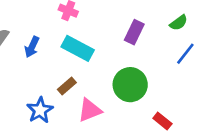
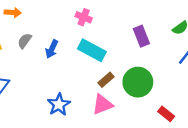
purple rectangle: (134, 32) -> (141, 36), turned -48
brown rectangle: (67, 86) -> (106, 80), moved

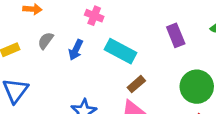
pink cross: (84, 17) -> (94, 16), moved
green circle: (138, 82) -> (197, 87), moved

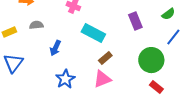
gray semicircle: (46, 41) -> (36, 25), turned 48
blue arrow: (76, 50) -> (55, 48), moved

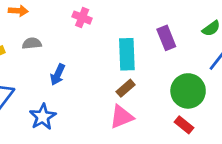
cyan rectangle: (93, 33) -> (127, 54), moved, turned 60
blue star: (65, 79) -> (43, 117), moved
red rectangle: (156, 87) -> (184, 125), moved

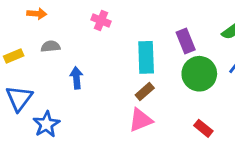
blue arrow: (58, 75) -> (76, 78), turned 150
green circle: (188, 91) -> (199, 74), moved
blue star: (43, 117) -> (46, 124), moved

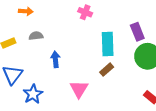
pink cross: (101, 20) -> (85, 12), moved
pink triangle: (141, 120) -> (79, 89), moved, turned -36

